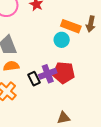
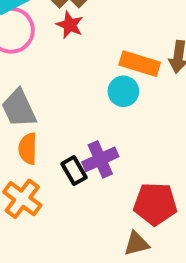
orange semicircle: (11, 66) -> (28, 149), turned -77
red pentagon: (64, 73) -> (155, 204), moved

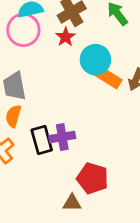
cyan circle: (123, 91) -> (95, 60), moved, size x1.4
black rectangle: (74, 171) -> (42, 140), size x1.4

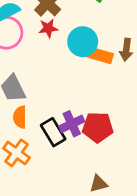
red star: (65, 37) -> (48, 28), turned -30
red pentagon: (93, 178) -> (98, 127), moved

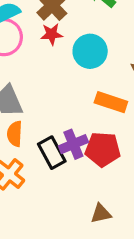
orange rectangle: (99, 55) -> (111, 102), moved

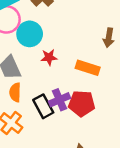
red star: (52, 34) -> (49, 57), moved
cyan circle: (90, 51) -> (30, 34), moved

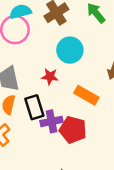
cyan circle: (30, 34) -> (70, 50), moved
black rectangle: (43, 106) -> (34, 107), moved

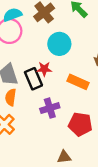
black rectangle: (34, 107) -> (33, 79), moved
red pentagon: (73, 130) -> (80, 124), moved

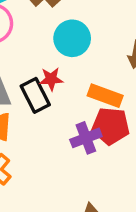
purple cross: (50, 108) -> (86, 138), moved
red pentagon: (80, 124) -> (111, 126), moved

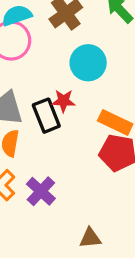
purple cross: (86, 138) -> (41, 191), moved, turned -32

